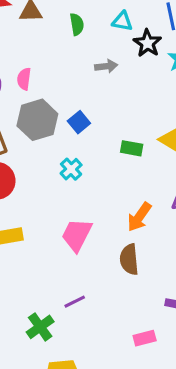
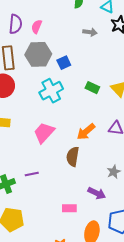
cyan cross: (71, 169) -> (51, 91), size x1.6

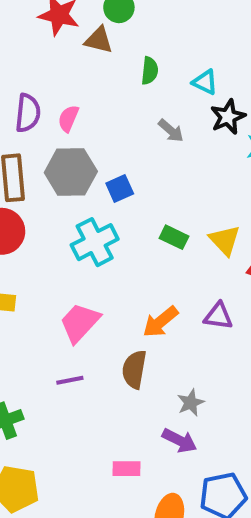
gray arrow: (90, 32) -> (171, 131), turned 32
gray star: (114, 172) -> (191, 403), moved
purple line: (32, 174) -> (70, 380), moved

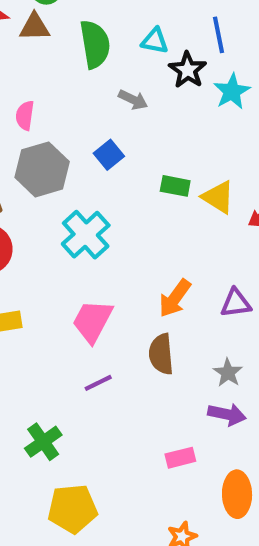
green semicircle: (150, 71) -> (95, 44), size x1.6
blue square: (120, 188) -> (109, 155), moved
green rectangle: (174, 237) -> (175, 186), moved
purple triangle: (218, 316) -> (236, 303), moved

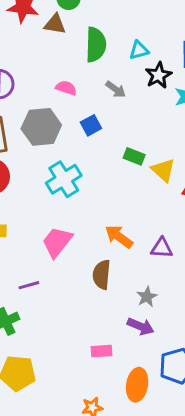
cyan triangle: (155, 41) -> (139, 50), turned -36
pink semicircle: (25, 115) -> (66, 88), moved, turned 90
orange arrow: (175, 298) -> (119, 237), turned 80
purple line: (98, 383) -> (29, 285), moved

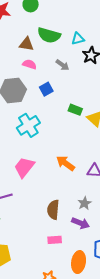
brown triangle: (55, 24) -> (26, 44), moved
green semicircle: (96, 45) -> (49, 35), turned 105
brown semicircle: (102, 275) -> (53, 210), moved

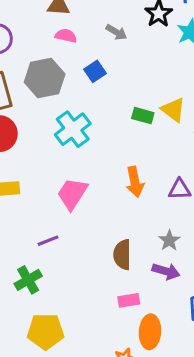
green rectangle: (75, 110) -> (143, 116), moved
orange arrow: (66, 163) -> (135, 182), turned -132
orange ellipse: (79, 262) -> (150, 332), moved

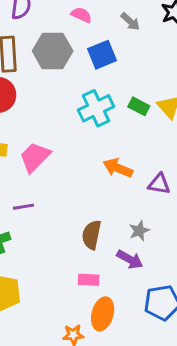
blue square: (95, 71) -> (102, 55), size x1.4
cyan cross: (73, 129) -> (96, 108), moved
orange arrow: (135, 182) -> (118, 168), turned 112
pink trapezoid: (72, 194) -> (35, 157), moved

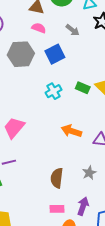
cyan cross: (96, 108) -> (54, 91), size x0.7
purple arrow: (130, 259) -> (83, 206), moved, turned -96

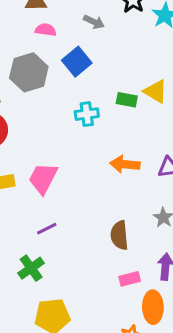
cyan cross: (54, 91) -> (87, 114), turned 35

